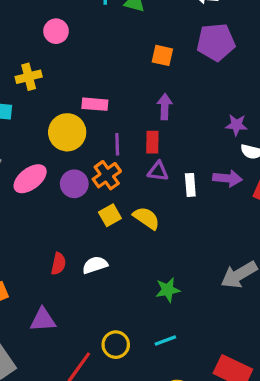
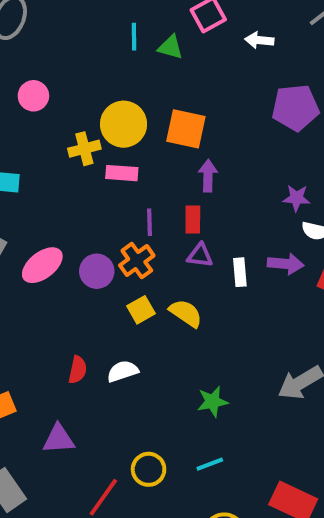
pink circle: (56, 31) -> (33, 96), moved
purple pentagon: (216, 42) -> (295, 108), moved
orange square: (162, 55) -> (186, 129), moved, size x1.5
yellow cross: (29, 77) -> (84, 149), moved
yellow circle: (67, 132) -> (124, 124), moved

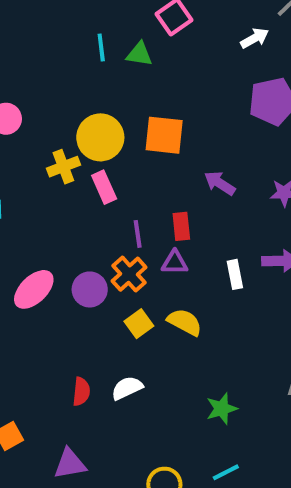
white arrow: (259, 40) -> (255, 38), moved, turned 152
pink rectangle: (122, 173) -> (104, 187), turned 68
purple arrow: (208, 176) -> (220, 183), moved, turned -52
purple triangle: (200, 255) -> (175, 263), moved

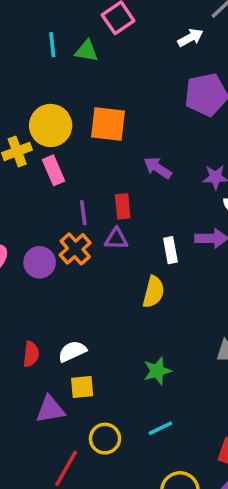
yellow semicircle: (185, 322) -> (154, 292), moved, turned 76
yellow square: (139, 324) -> (82, 387), moved, turned 30
purple triangle: (70, 464) -> (50, 409), moved

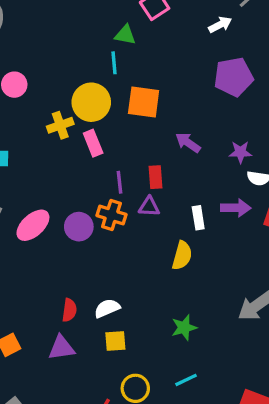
cyan line: (52, 45) -> (114, 63), moved
orange cross: (75, 249) -> (111, 215), turned -32
purple triangle: (50, 409) -> (61, 348), moved

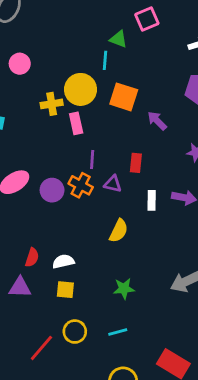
purple arrow: (188, 143) -> (157, 121), moved
red rectangle: (155, 177) -> (136, 163), moved
yellow semicircle: (182, 256) -> (119, 231), moved

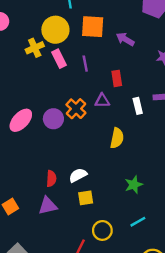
purple line: (92, 159) -> (85, 64), moved
orange cross: (81, 185) -> (76, 109), turned 30

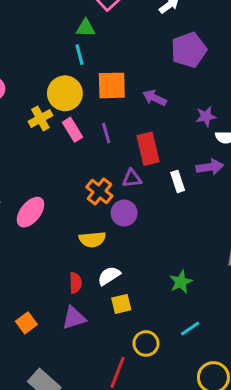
red rectangle: (117, 78) -> (148, 149), size x1.5
purple circle: (53, 119) -> (124, 213), moved
yellow semicircle: (117, 138) -> (92, 239), moved, turned 78

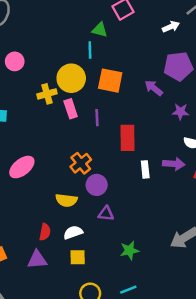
purple arrow: (155, 98) -> (154, 88), moved
purple star: (206, 116) -> (180, 112), moved
purple triangle: (132, 179) -> (106, 214), moved

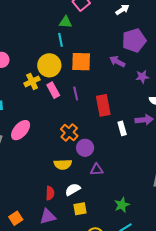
pink ellipse: (22, 167) -> (21, 130), moved
green star: (129, 250) -> (122, 205), moved

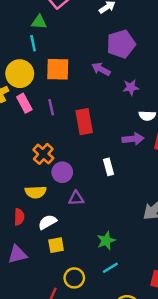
white rectangle: (122, 128) -> (109, 167), moved
red semicircle: (50, 193) -> (19, 217), moved

